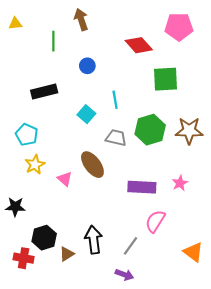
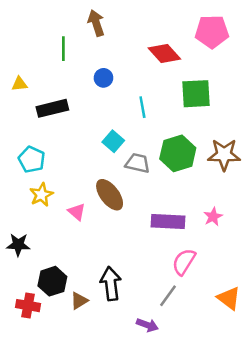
yellow triangle: (15, 24) -> (19, 84), moved
cyan line: (115, 100) -> (142, 107), moved
cyan square: (86, 114) -> (113, 141), moved
gray line: (131, 246) -> (168, 296), moved

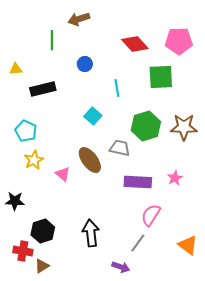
brown arrow: (96, 23) -> (79, 19), turned -90
pink pentagon: (212, 32) -> (179, 41), moved
gray trapezoid: (138, 163) -> (120, 148), moved
brown triangle: (79, 301) -> (42, 266), moved

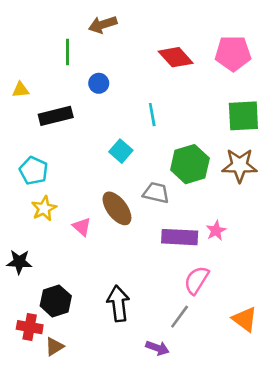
blue circle: (85, 64) -> (99, 83), moved
green square: (161, 77) -> (243, 116), moved
pink star: (175, 178) -> (216, 231), moved

